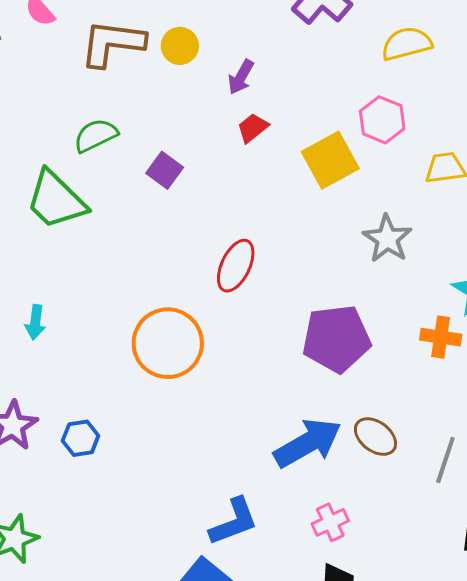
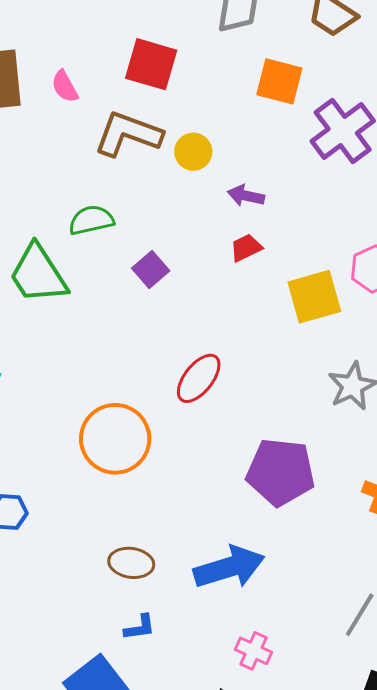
purple arrow: (241, 77) -> (246, 196), turned 60
brown ellipse: (375, 437) -> (131, 563), moved, turned -42
blue L-shape: (234, 522) -> (140, 627), size x0.6
pink cross: (330, 522) -> (254, 651), moved, turned 36

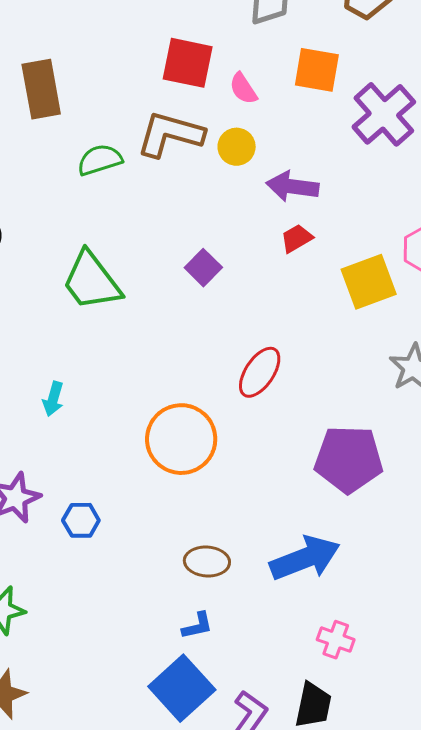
pink semicircle: (65, 86) -> (243, 89), moved
purple arrow: (246, 196) -> (292, 186), size x1.4
green semicircle: (91, 220) -> (100, 160), moved
blue L-shape: (140, 627) -> (197, 626), moved

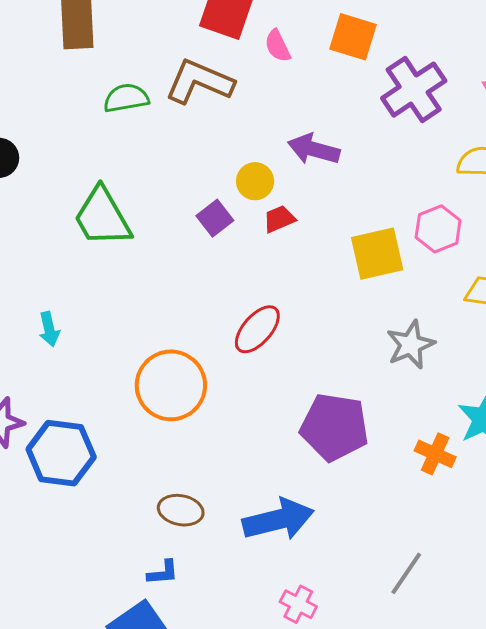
yellow circle: (237, 147) -> (255, 181), moved
red trapezoid: (297, 238) -> (279, 219), moved
cyan arrow: (53, 399) -> (49, 329), turned -36
blue hexagon: (81, 520) -> (61, 453), size x1.8

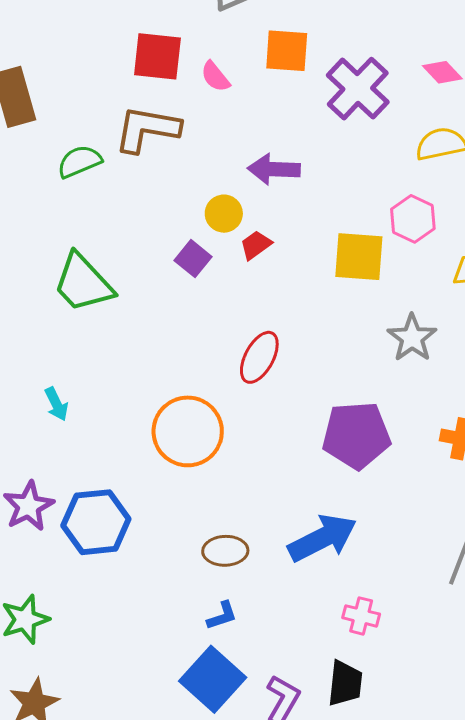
yellow square: (377, 254) -> (359, 257), turned 30

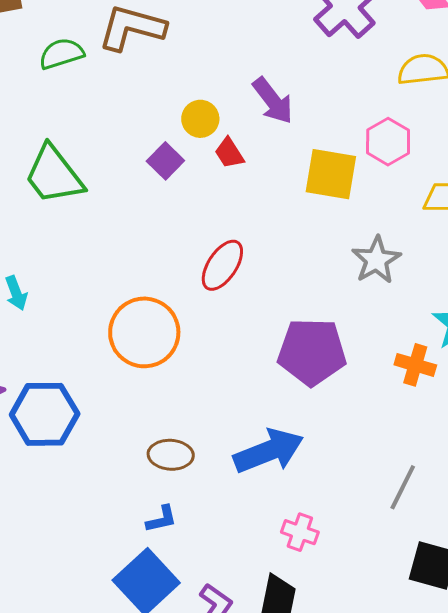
purple arrow: (274, 169) -> (273, 101), moved, turned -135
red trapezoid: (256, 245) -> (229, 153), turned -92

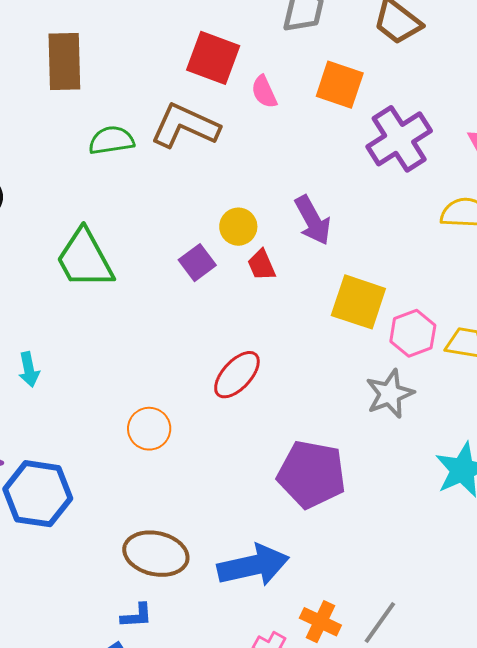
pink hexagon: (388, 142) -> (413, 333), moved
orange circle: (144, 332) -> (149, 429), size x0.6
orange cross: (415, 365) -> (320, 622), moved
brown ellipse: (171, 455) -> (156, 554), size x1.4

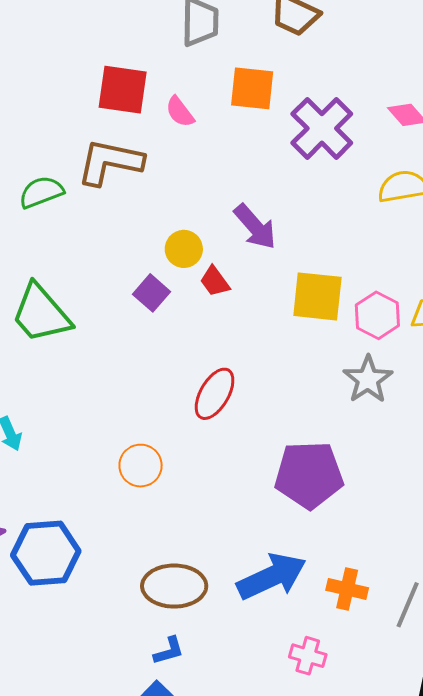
orange cross: (320, 622) -> (347, 589), moved

